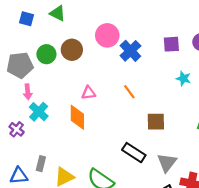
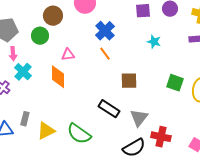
blue cross: (130, 51) -> (105, 31), moved
green circle: (46, 54) -> (40, 36), moved

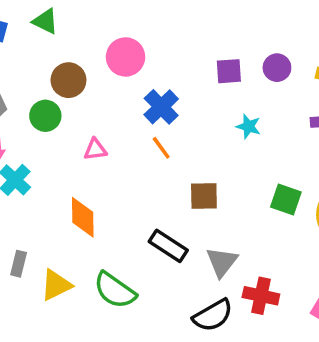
orange diamond: (58, 77) -> (83, 217), moved

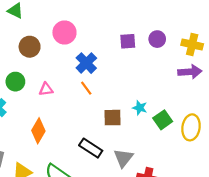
green circle: (45, 116) -> (15, 82), moved
cyan star: (248, 126) -> (140, 108), moved
green square: (286, 200) -> (163, 120), turned 36
orange diamond: (83, 217) -> (38, 131), turned 30

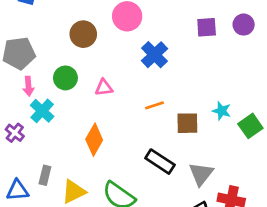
orange line: (86, 88) -> (155, 105), moved, turned -72

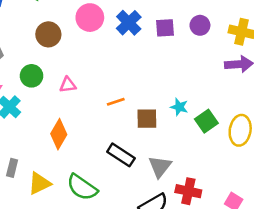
blue cross: (155, 55) -> (129, 23), moved

